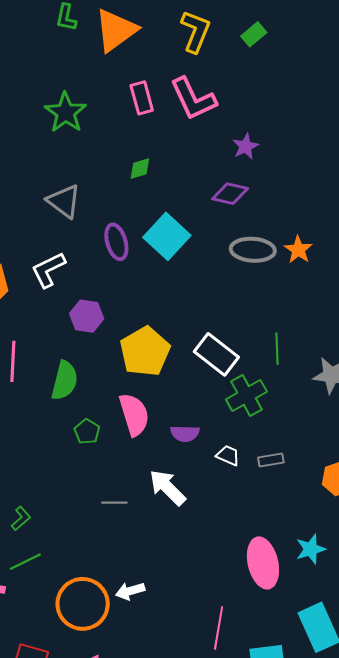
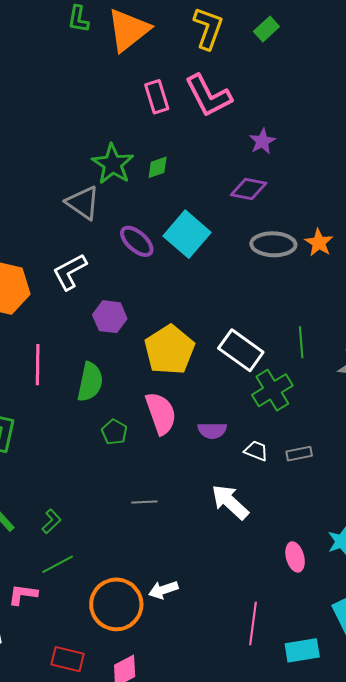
green star: (66, 112) -> (113, 164), moved
purple ellipse: (116, 242) -> (137, 241), turned -30
white arrow: (167, 487) -> (230, 502), moved
pink ellipse: (263, 563) -> (295, 557), size x0.6

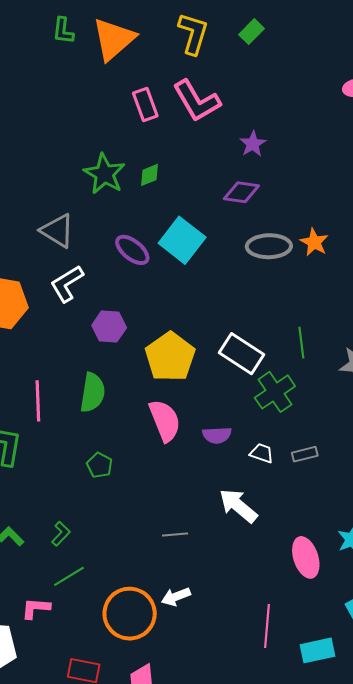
gray triangle: (83, 203) -> (57, 231), moved
pink line: (38, 365) -> (38, 401), moved
green pentagon: (114, 432) -> (100, 465), moved
gray line: (144, 502) -> (175, 534), moved
pink ellipse: (295, 557) -> (306, 557), size x1.4

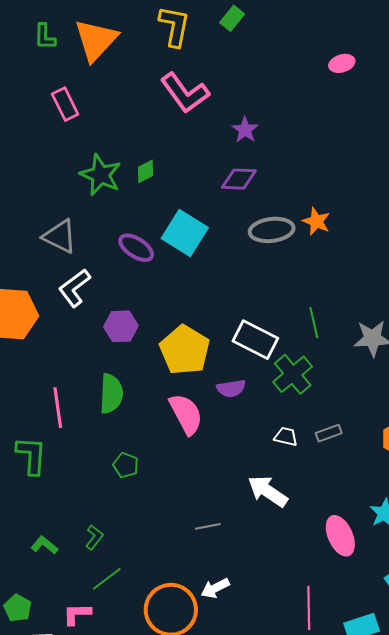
pink rectangle: (145, 104) -> (65, 104), moved
purple semicircle: (217, 435) -> (231, 388), moved

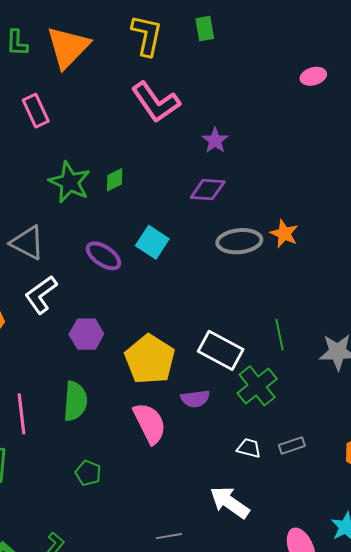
green rectangle: (232, 18) -> (205, 29), turned -50
cyan square: (185, 233) -> (152, 242), size x0.7

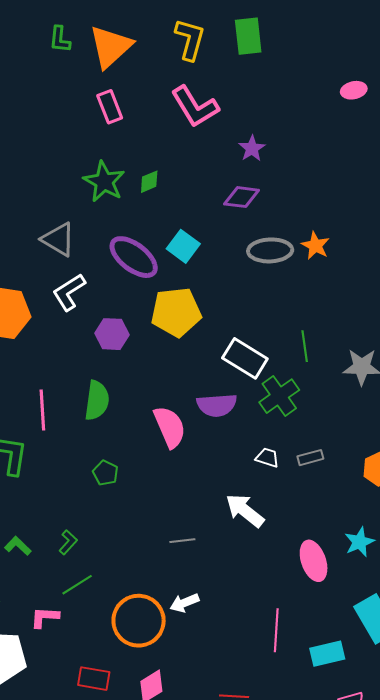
green rectangle: (205, 29) -> (248, 36), size x1.5
pink rectangle: (36, 111) -> (110, 107), moved
purple ellipse: (104, 256) -> (134, 257), size x1.4
yellow pentagon: (150, 359) -> (176, 312), moved, turned 30
purple semicircle: (195, 399) -> (217, 405), size x1.4

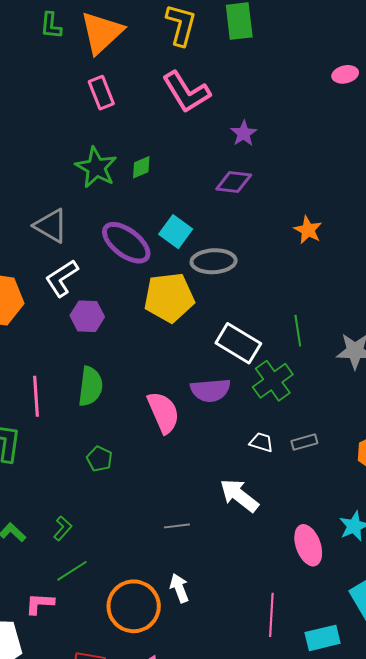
gray ellipse: (270, 250) -> (214, 261), moved
purple hexagon: (112, 334) -> (87, 316), moved
white arrow: (184, 603) -> (179, 588), turned 92

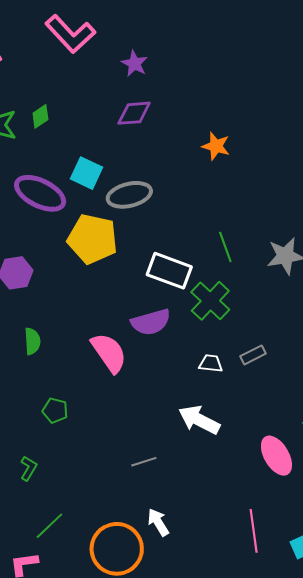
yellow pentagon: (169, 297) -> (93, 239), turned 30
green semicircle: (90, 386) -> (32, 341), size x0.7
green L-shape: (63, 528) -> (29, 468), moved

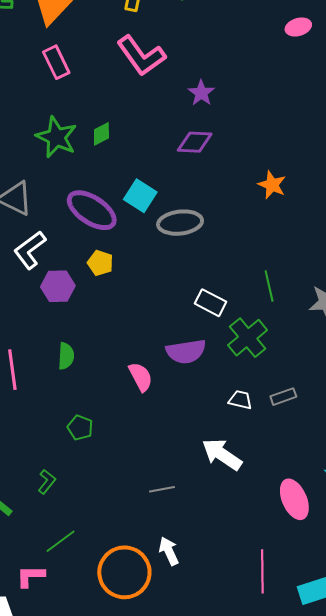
yellow pentagon: (93, 239) -> (100, 263), moved, size x0.5
white rectangle: (169, 271) -> (210, 303), size x0.7
pink semicircle: (109, 353) -> (141, 377), size x0.7

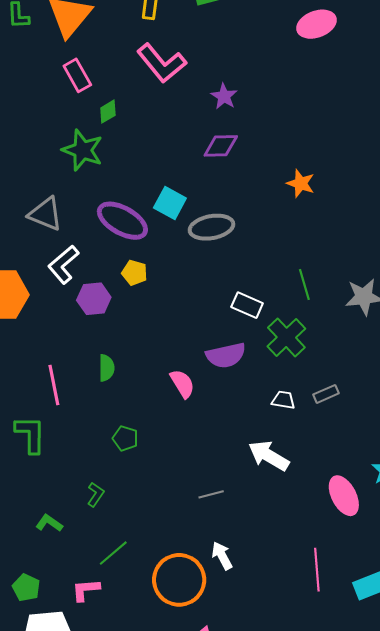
pink ellipse: (298, 27) -> (317, 24), size x1.5
green diamond: (101, 134) -> (108, 112), moved

